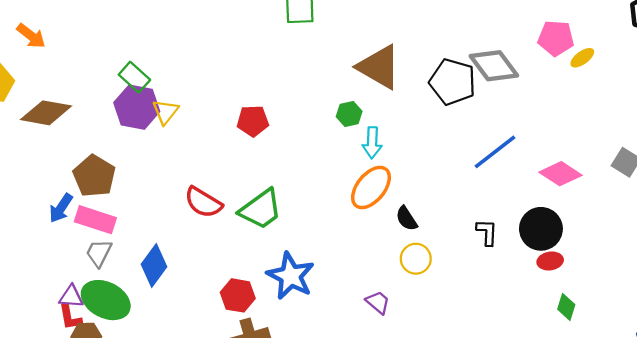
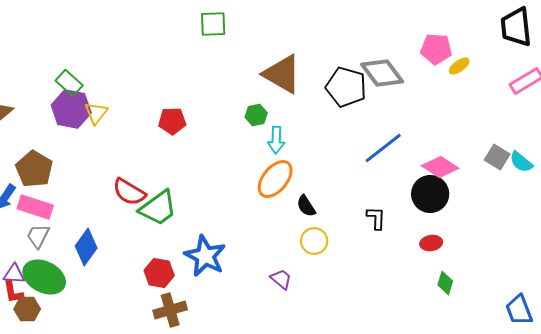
green trapezoid: (261, 209) -> (158, 208), moved
black circle: (541, 229) -> (430, 194), moved

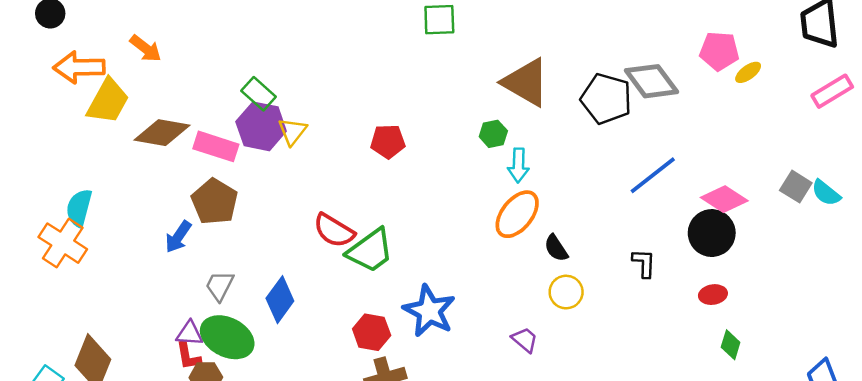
pink rectangle: (35, 207) -> (216, 146), moved

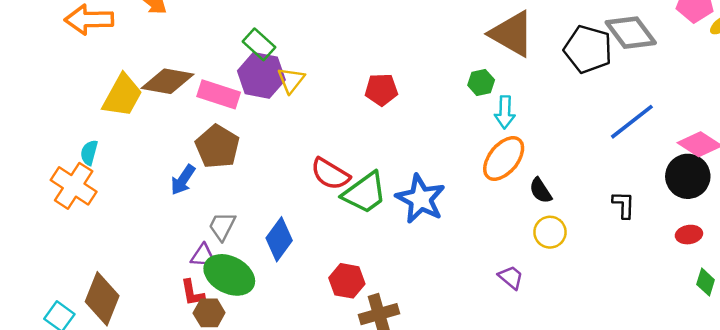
yellow trapezoid: (108, 101) -> (122, 96), moved
cyan semicircle: (79, 208) -> (89, 153), size x0.7
blue star: (429, 311) -> (421, 199), moved
red hexagon: (372, 332) -> (347, 281), moved
purple triangle: (190, 333) -> (203, 256), moved

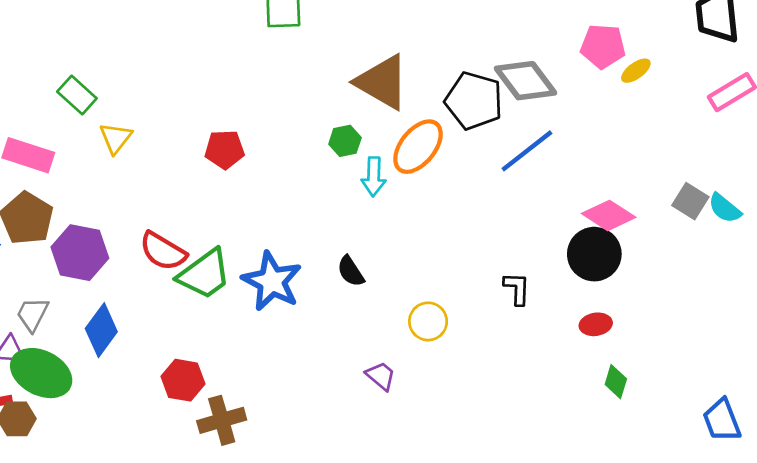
purple hexagon: (261, 75) -> (80, 253), moved
blue line: (632, 122) -> (527, 151), moved
orange ellipse: (504, 159) -> (418, 147), moved
black semicircle: (540, 191) -> (351, 271), moved

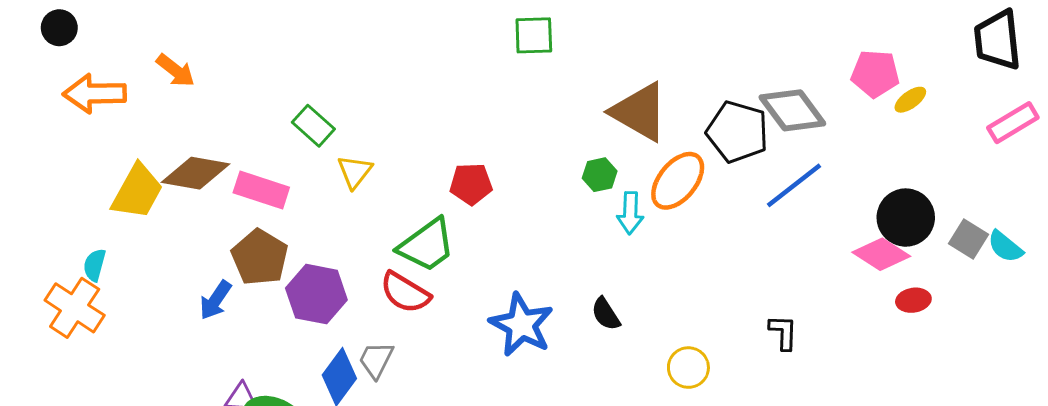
black circle: (594, 254) -> (906, 218), moved
green trapezoid: (204, 274) -> (427, 245), moved
gray trapezoid: (33, 314) -> (376, 360), moved
red ellipse: (596, 324) -> (913, 300), moved

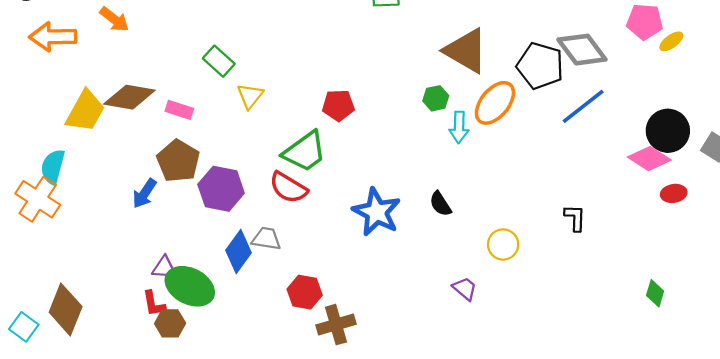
pink rectangle: (261, 190) -> (179, 110), size x0.7
cyan semicircle: (94, 265) -> (53, 167), size x1.4
gray trapezoid: (376, 360) -> (266, 239), turned 72

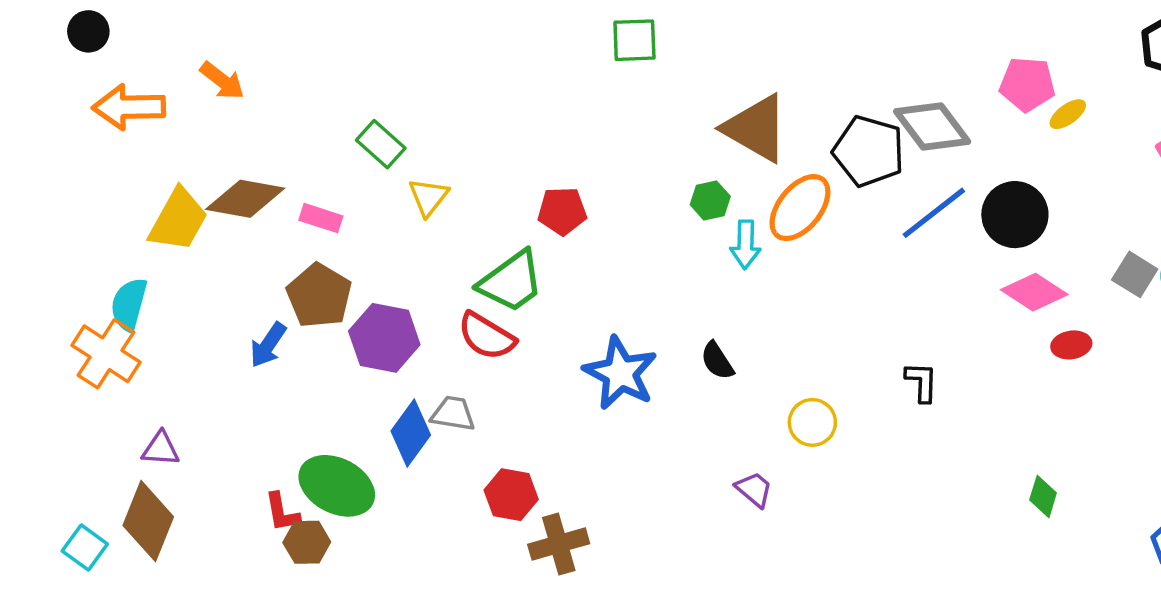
black circle: (668, 131) -> (1015, 215), moved
purple triangle: (164, 268) -> (161, 449), moved

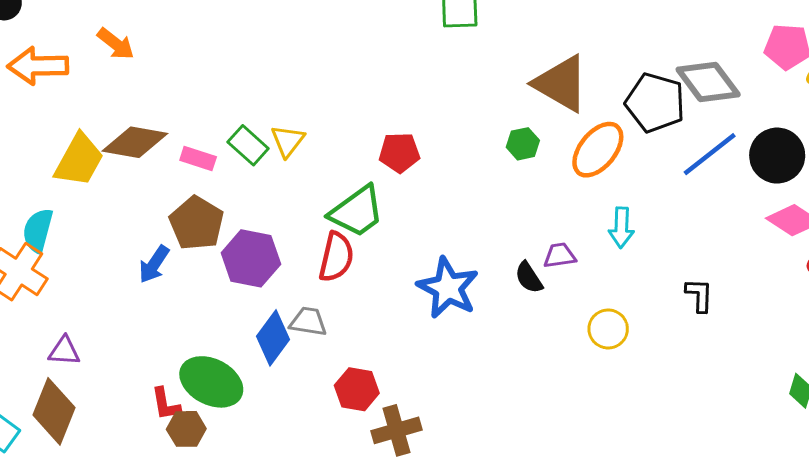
green rectangle: (381, 144) -> (248, 145), moved
cyan arrow: (745, 245) -> (621, 228), moved
red semicircle: (486, 336) -> (336, 257), turned -108
purple trapezoid: (754, 489) -> (560, 255), moved, turned -48

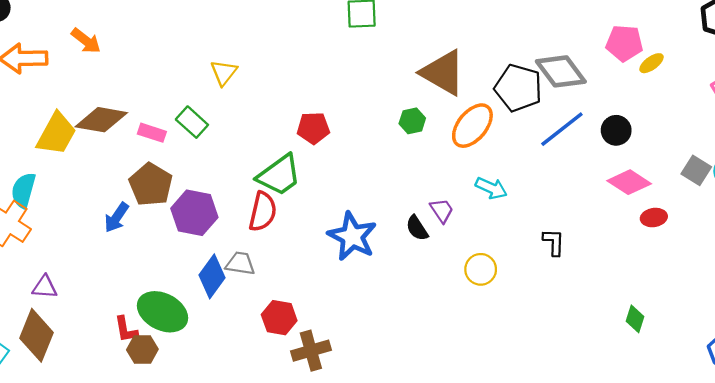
yellow triangle: (288, 141) -> (224, 73), moved
black circle: (777, 156) -> (616, 130), size x0.7
cyan arrow: (621, 228) -> (491, 188), turned -68
purple trapezoid: (560, 255) -> (442, 210), turned 64

